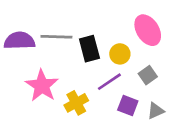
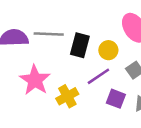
black rectangle: (89, 49) -> (80, 45), turned 30

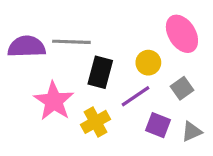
black rectangle: (80, 45) -> (100, 72), moved

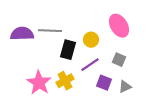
yellow circle: (148, 63) -> (91, 40), moved
gray square: (182, 88) -> (119, 60), turned -32
pink star: (54, 101) -> (39, 83), moved

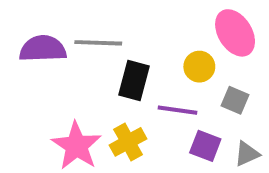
yellow circle: (91, 40) -> (199, 67), moved
purple line: (90, 65) -> (178, 110), turned 42

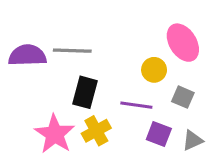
black rectangle: (134, 80) -> (85, 92), moved

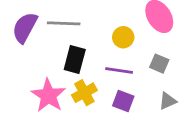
purple semicircle: (27, 55) -> (25, 28), turned -60
yellow circle: (154, 70) -> (123, 37), moved
purple square: (159, 134) -> (123, 101), moved

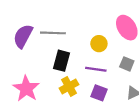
pink star: (48, 95) -> (26, 89), moved

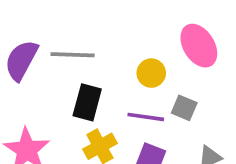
gray square: (127, 64) -> (184, 108), moved

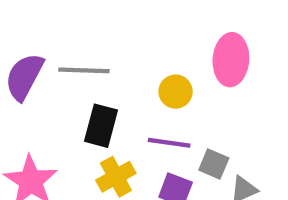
pink ellipse: (199, 46) -> (231, 60), turned 36
gray square: (184, 108) -> (214, 164), moved

